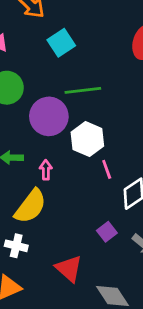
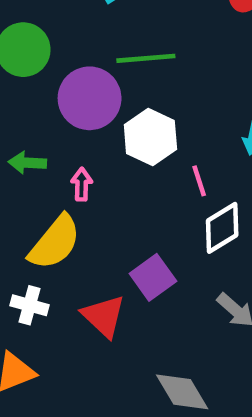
pink line: (107, 169) -> (199, 181), moved
purple square: (107, 232) -> (153, 277), moved, size x1.4
red triangle: (69, 269) -> (104, 316), moved

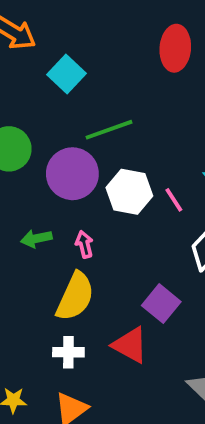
pink line: (199, 181) -> (174, 200), moved

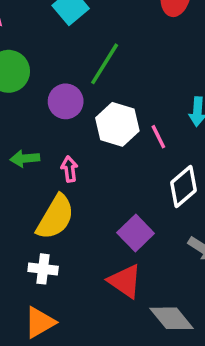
green line: (109, 130) -> (105, 64), turned -45
purple circle: (72, 174) -> (66, 101), size x0.7
red triangle: (130, 345) -> (125, 281), moved

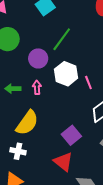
pink arrow: (69, 169) -> (37, 87), moved

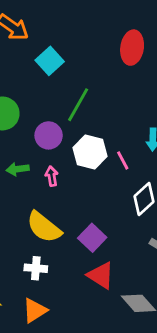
green arrow: (13, 89) -> (18, 169), moved
yellow semicircle: (27, 123) -> (44, 227), turned 100
purple square: (71, 135) -> (92, 238), moved

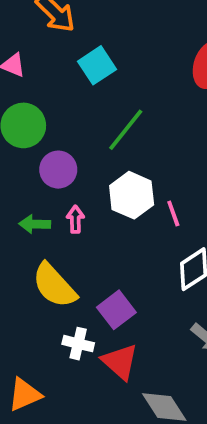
purple circle: (49, 135) -> (58, 170), moved
green arrow: (18, 169) -> (35, 224), moved
white cross: (36, 268) -> (78, 344), moved

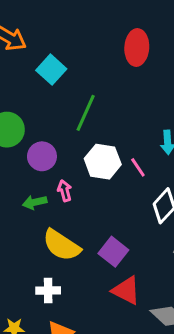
white cross: (78, 344) -> (48, 291), moved

